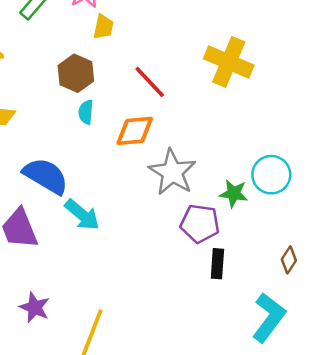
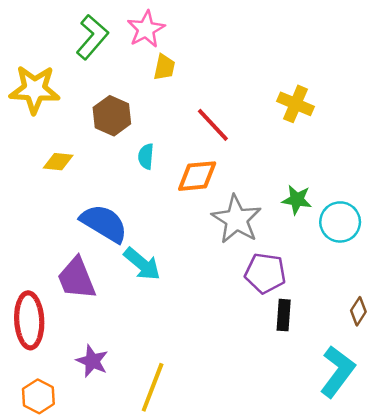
yellow cross: (229, 62) -> (296, 104), size x0.7
brown hexagon: (76, 73) -> (112, 116), moved
green star: (234, 193) -> (297, 200), moved

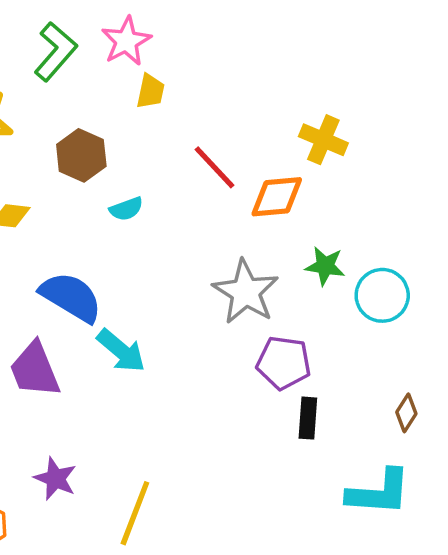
cyan semicircle: (146, 156) -> (126, 209), turned -115
orange diamond: (197, 176) -> (277, 197), moved
cyan L-shape: (337, 371) -> (379, 492), turned 57

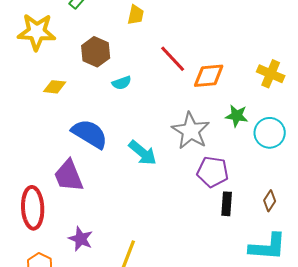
yellow cross: (323, 140) -> (271, 74), moved
cyan arrow: (121, 351) -> (143, 153), moved
brown diamond: (406, 413) -> (270, 201), moved

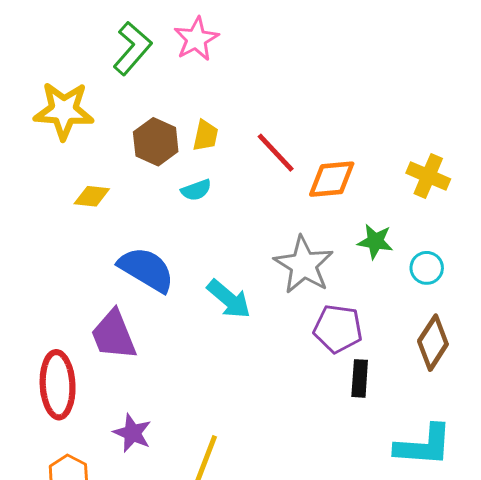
yellow trapezoid: (136, 15) -> (206, 136), moved
cyan circle: (270, 133) -> (427, 268), size x0.7
brown diamond: (270, 201) -> (433, 343), moved, size x1.6

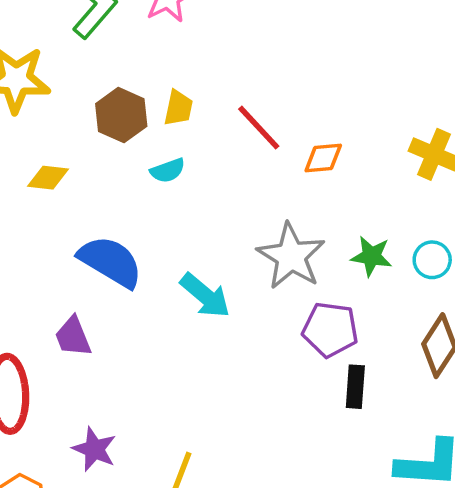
orange diamond: (332, 179) -> (323, 158), size x0.7
green star: (375, 241) -> (371, 256), moved
purple trapezoid: (114, 335) -> (73, 337), size x0.7

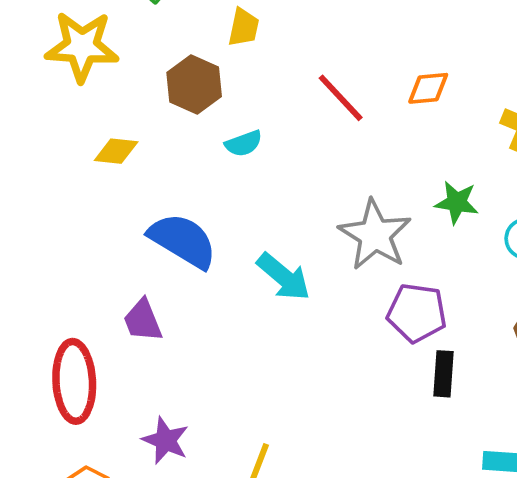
yellow trapezoid: (178, 108) -> (244, 27), moved
orange diamond: (323, 158) -> (428, 88), moved
green star: (371, 256) -> (457, 202), moved

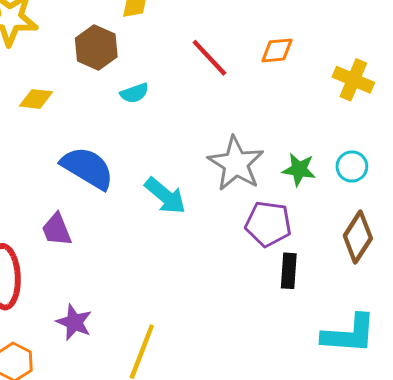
green star: (457, 202) -> (299, 169), moved

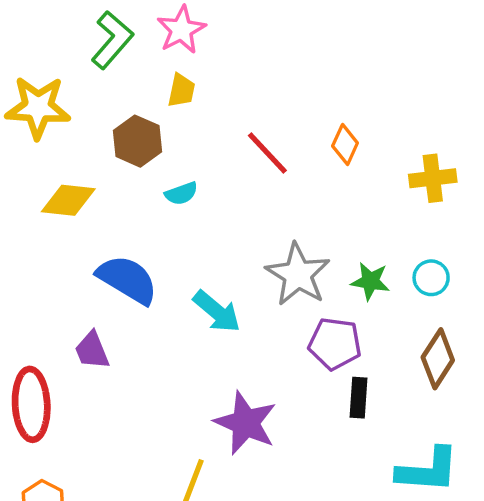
orange diamond: (277, 50) -> (345, 144), turned -60
yellow cross: (353, 80) -> (433, 178), turned -30
yellow diamond: (36, 99) -> (68, 200), size x1.4
purple star: (74, 322) -> (245, 423), moved, size x1.5

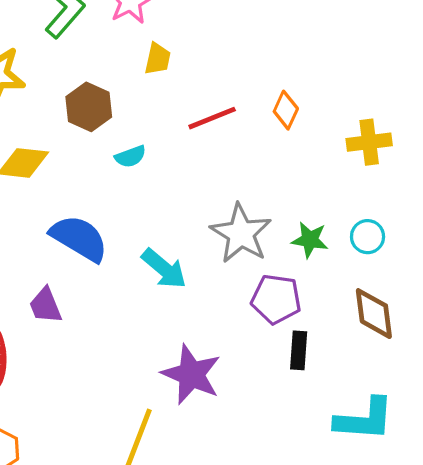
yellow trapezoid: (181, 90) -> (158, 59), moved
red line: (267, 153) -> (212, 118), turned -69
brown diamond: (438, 359) -> (374, 314), turned -40

